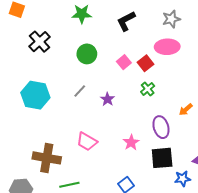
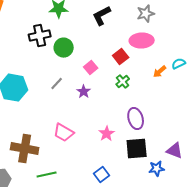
black cross: (40, 42) -> (40, 36), moved, turned 30
pink square: (124, 62) -> (91, 68), moved
orange arrow: (186, 110) -> (160, 72), moved

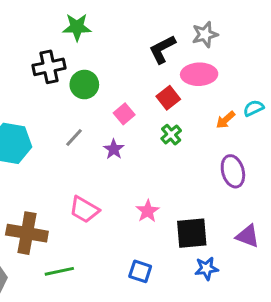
black L-shape: (102, 16) -> (162, 49), moved
purple ellipse: (136, 119) -> (233, 171), moved
blue star: (157, 169) -> (206, 268), moved
blue square: (102, 175) -> (140, 271), turned -35

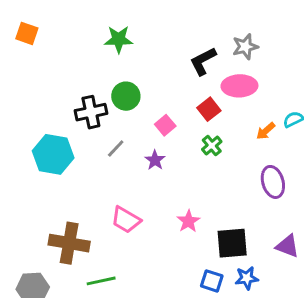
black cross: (49, 67) -> (91, 112), moved
blue square: (140, 271) -> (212, 281), moved

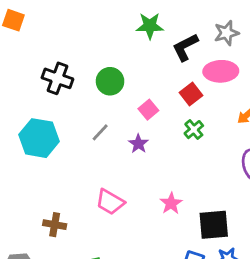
green star: (119, 39) -> (150, 26), moved
black cross: (91, 112) -> (57, 78), moved, turned 32
brown cross: (69, 243) -> (55, 225), size x0.6

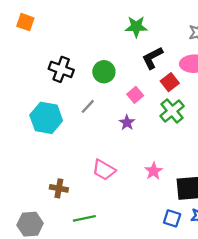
black L-shape: (185, 47) -> (152, 58), moved
green cross: (194, 130) -> (172, 111), size x1.5
gray line: (100, 132) -> (88, 106), moved

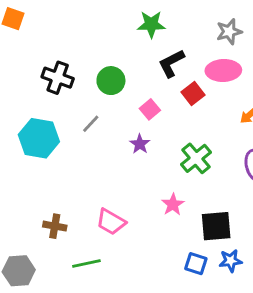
green cross: (172, 111) -> (196, 158), moved
pink trapezoid: (104, 170) -> (111, 222), moved

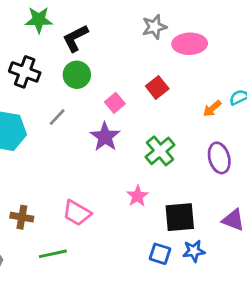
green star: (151, 24) -> (39, 20), moved
gray star: (229, 32) -> (154, 27), moved
black L-shape: (171, 63) -> (75, 38), moved
pink ellipse: (223, 70) -> (190, 44), moved
purple star: (140, 144) -> (105, 137), size x1.5

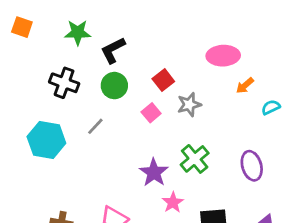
gray star: (154, 27) -> (189, 105), moved
red square: (157, 87) -> (163, 80), moved
orange arrow: (212, 109) -> (245, 86), moved
purple star: (105, 137) -> (154, 173), moved

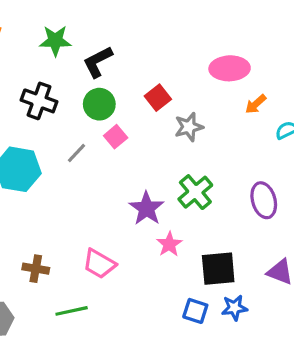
pink square: (151, 113) -> (116, 137), moved

